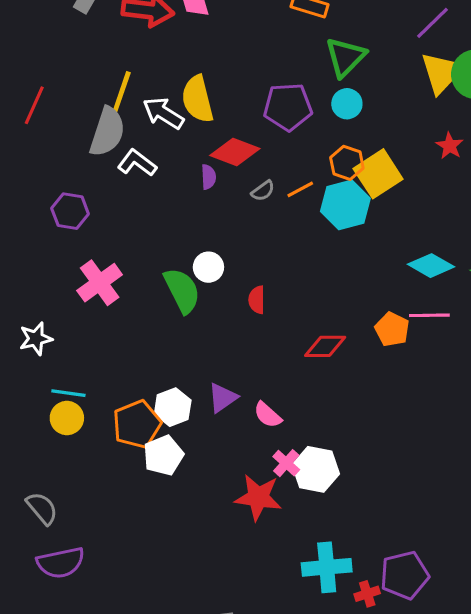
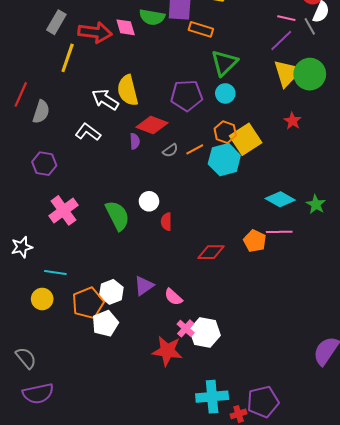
yellow line: (121, 93) -> (68, 58), moved
gray semicircle: (107, 132) -> (41, 112), moved, size x0.7
white circle: (208, 267) -> (149, 201), moved
cyan line: (68, 393) -> (55, 272), moved

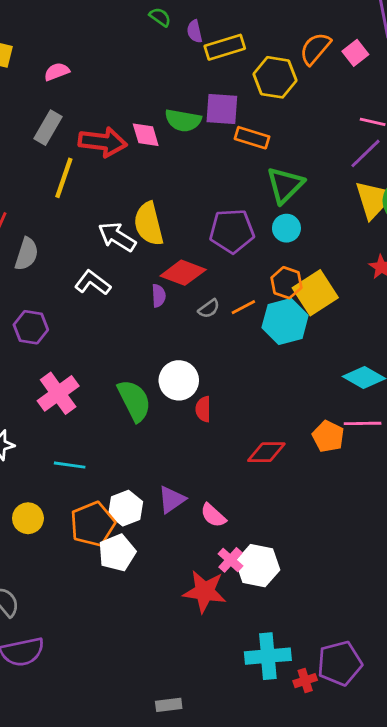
white circle: (149, 201) -> (179, 380), size x1.4
cyan line: (55, 272) -> (70, 465), moved

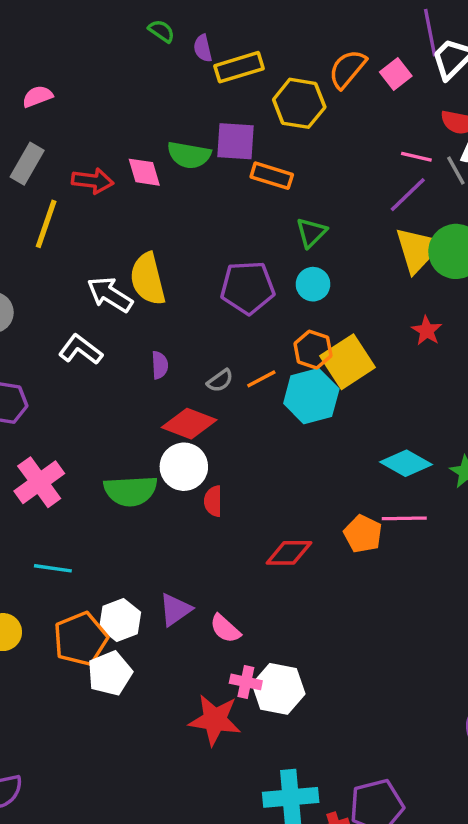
red arrow: (103, 142) -> (93, 181), size x0.7
green triangle: (285, 185) -> (311, 232), size x0.7
red diamond: (183, 273) -> (189, 424), moved
green semicircle: (134, 400) -> (130, 491), turned 114
pink cross: (230, 560) -> (246, 682), turned -30

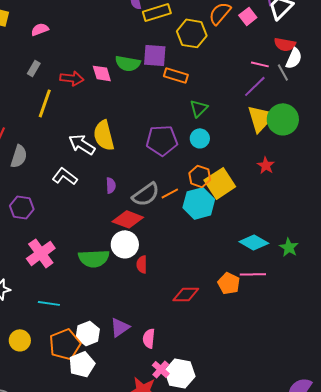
gray rectangle: (27, 164) -> (34, 68), size x0.7
gray semicircle: (220, 381) -> (146, 194), size x1.8
pink semicircle: (225, 629) -> (149, 338), turned 54
pink cross: (246, 682) -> (161, 369), turned 30

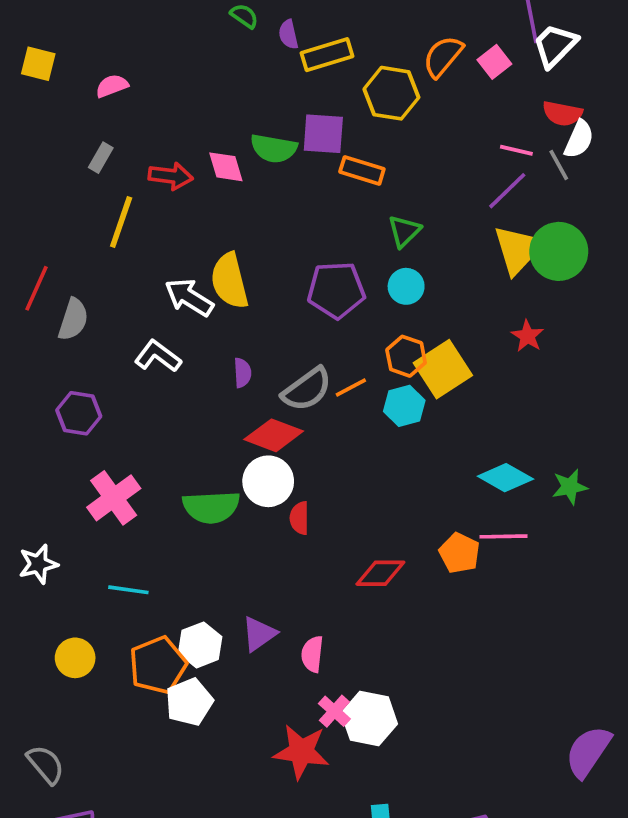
cyan hexagon: (199, 203) -> (404, 406), size x0.7
green star: (289, 247) -> (570, 487), turned 30

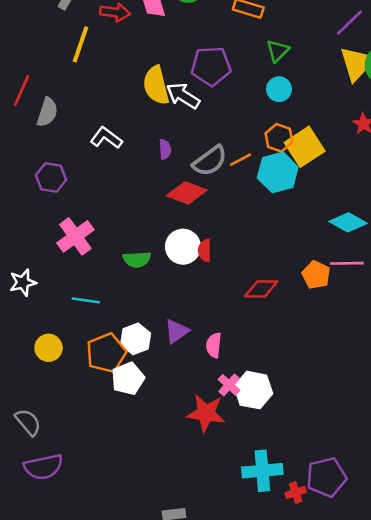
purple pentagon: (336, 290) -> (211, 66), moved
white arrow: (189, 297) -> (183, 96), moved
cyan hexagon: (404, 406) -> (278, 172), size x1.4
white circle: (268, 481) -> (183, 247), moved
green semicircle: (211, 507) -> (137, 259), moved, size x0.7

